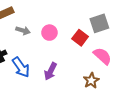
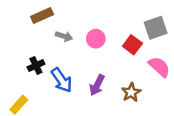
brown star: (91, 80) -> (131, 92), moved

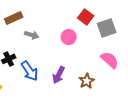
pink circle: (96, 39) -> (69, 37), moved
red square: (132, 45) -> (86, 17), moved

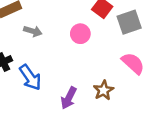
purple arrow: (59, 75) -> (69, 98), moved

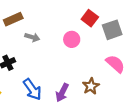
blue arrow: (30, 77) -> (32, 89), moved

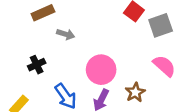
pink circle: (72, 39) -> (101, 70), moved, size x1.5

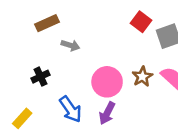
brown star: (135, 92) -> (142, 77), moved

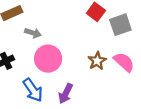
pink circle: (107, 82) -> (48, 59), moved

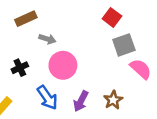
gray square: (120, 25) -> (124, 45), moved
brown star: (97, 61) -> (113, 100), moved

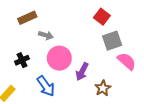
purple arrow: (81, 101) -> (82, 72), moved

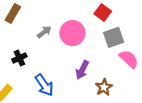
brown rectangle: (27, 18) -> (13, 14), moved, turned -36
gray arrow: (46, 35) -> (44, 32), turned -56
pink circle: (59, 58) -> (72, 33), moved

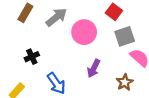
gray arrow: (44, 32) -> (56, 17), moved, size x1.5
brown star: (104, 87) -> (125, 82), moved

